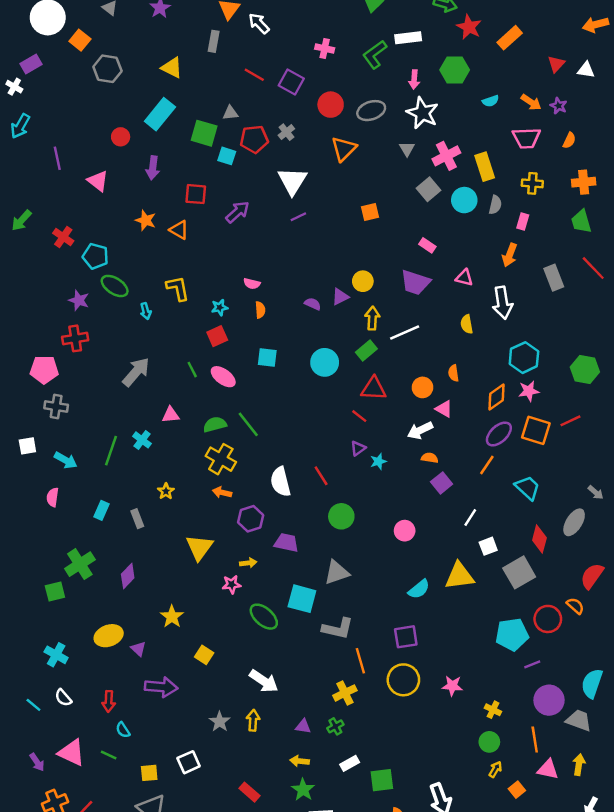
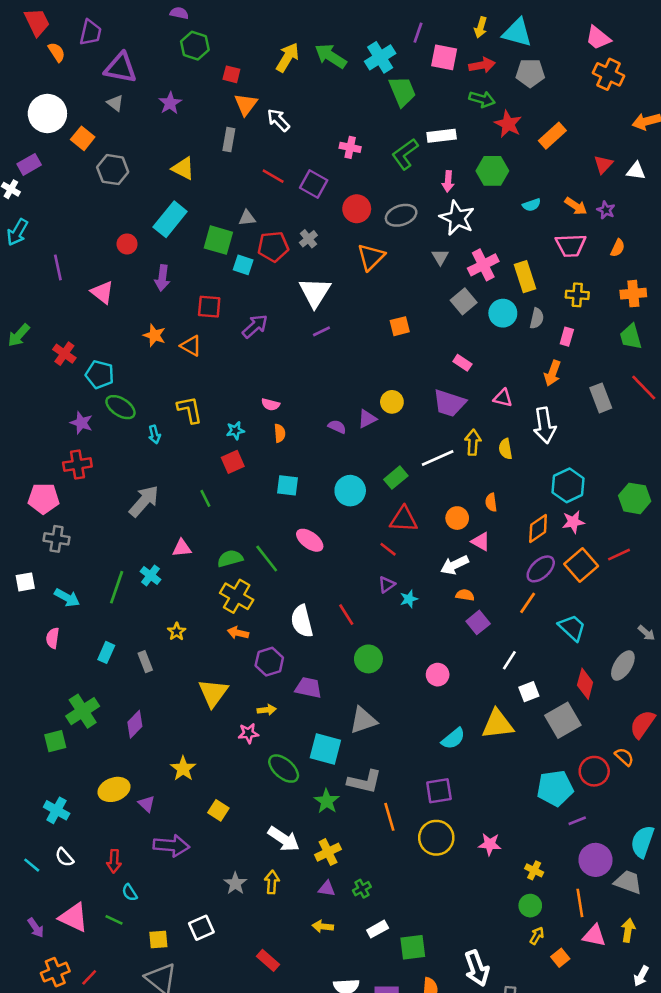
yellow arrow: (372, 318) -> (473, 442), moved
pink ellipse: (223, 377) -> (310, 540), moved
orange square: (536, 430) -> (581, 565), turned 32
yellow cross: (345, 693) -> (328, 852), moved
green star: (303, 790) -> (327, 801), moved

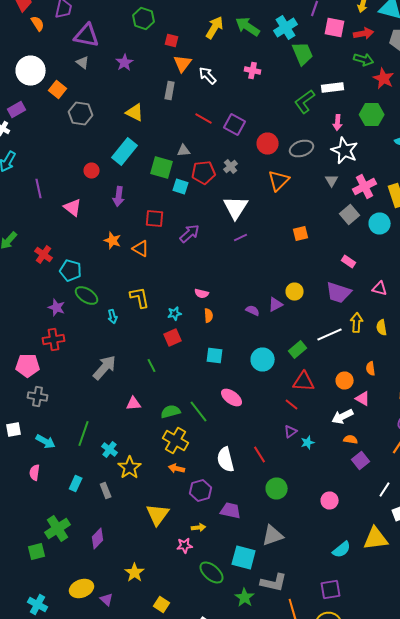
pink cross: (350, 147) -> (253, 70), moved
cyan cross: (151, 575) -> (110, 450), moved
yellow star: (177, 632) -> (130, 468), size x1.6

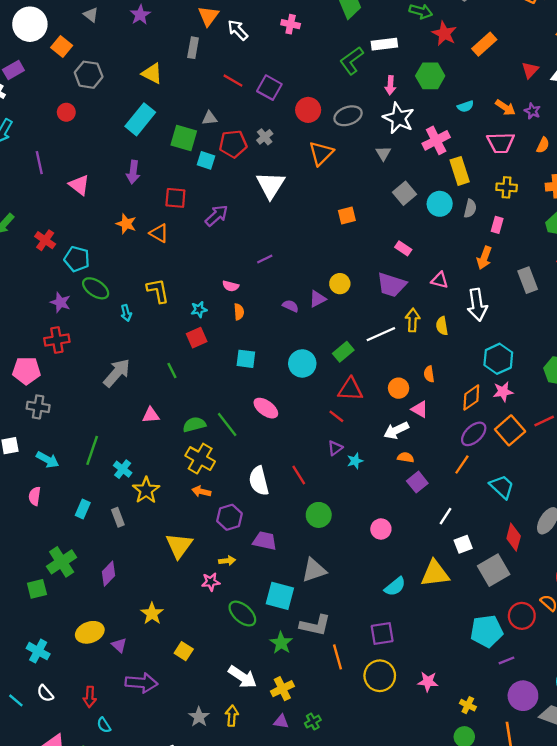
red circle: (92, 170) -> (66, 112), moved
pink cross: (365, 186) -> (436, 140), moved
purple line: (241, 238) -> (265, 259), moved

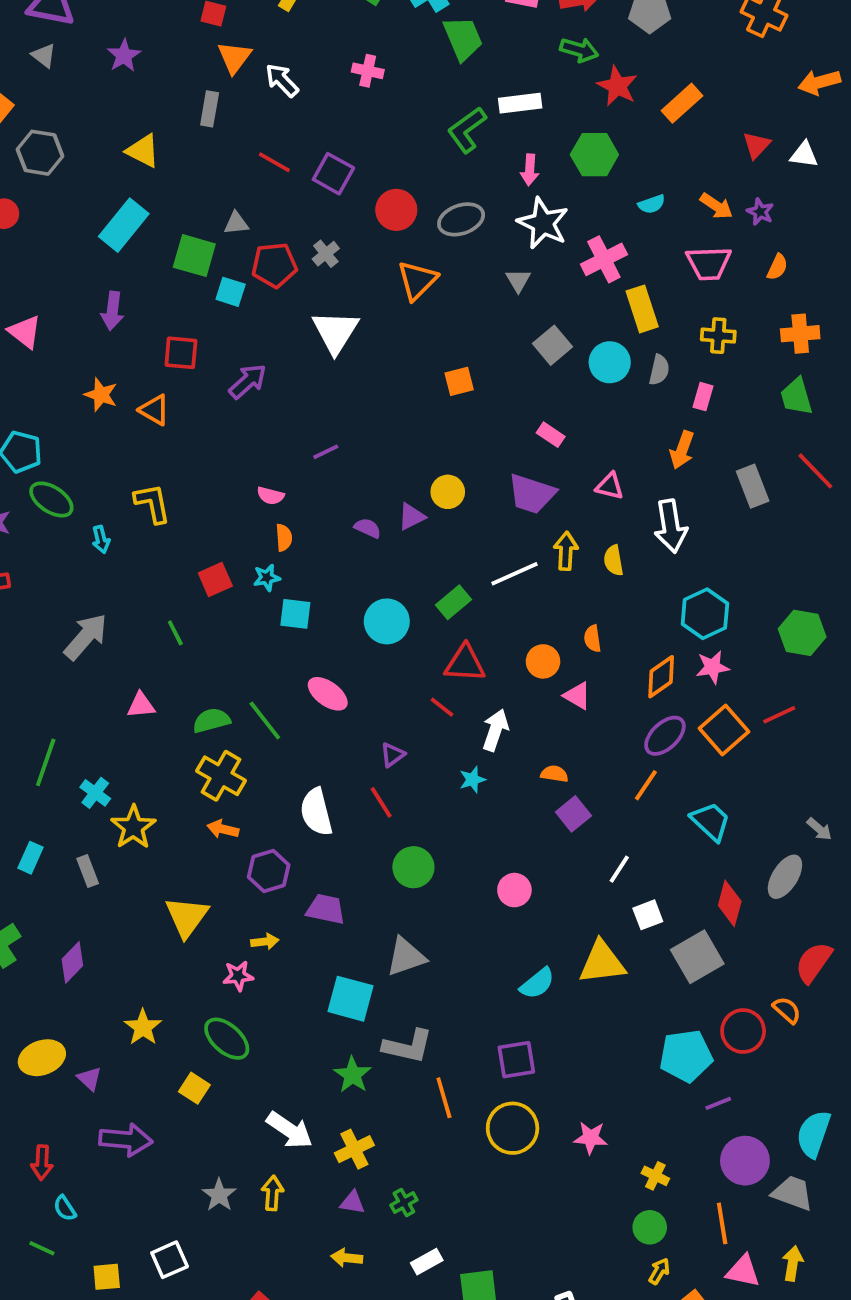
cyan star: (199, 309) -> (267, 578), moved
white arrow: (396, 430) -> (495, 730), moved, turned 135
purple triangle: (335, 448) -> (392, 755), moved
green ellipse: (242, 614) -> (227, 1039), moved

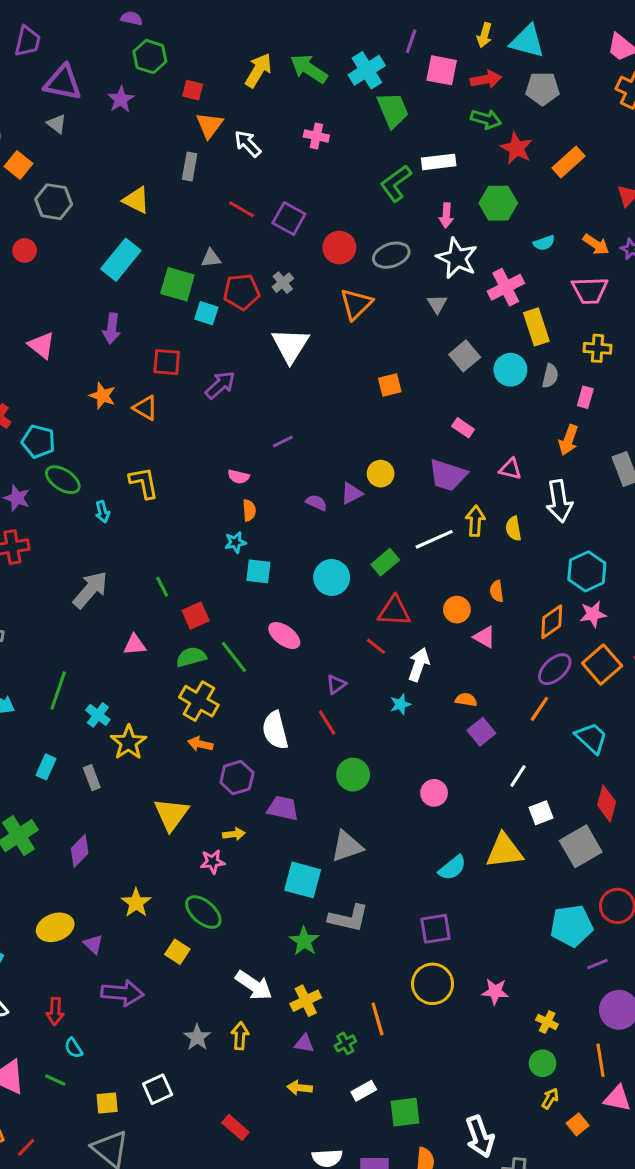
purple star: (124, 56) -> (121, 99), moved
red square: (215, 579) -> (196, 616), moved
orange line: (444, 1098) -> (378, 1019), moved

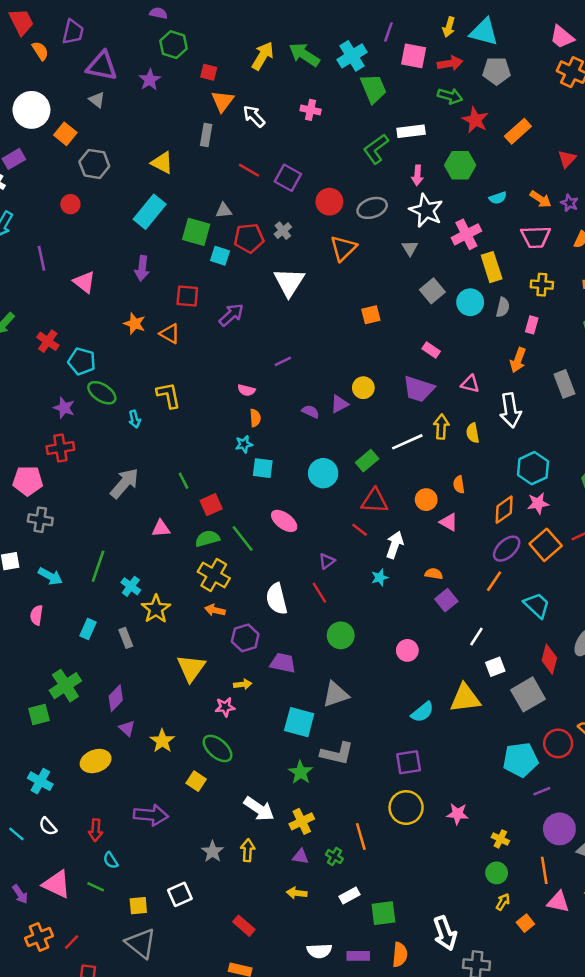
purple triangle: (93, 944) -> (127, 728), moved
green cross: (345, 1043) -> (334, 857), turned -30

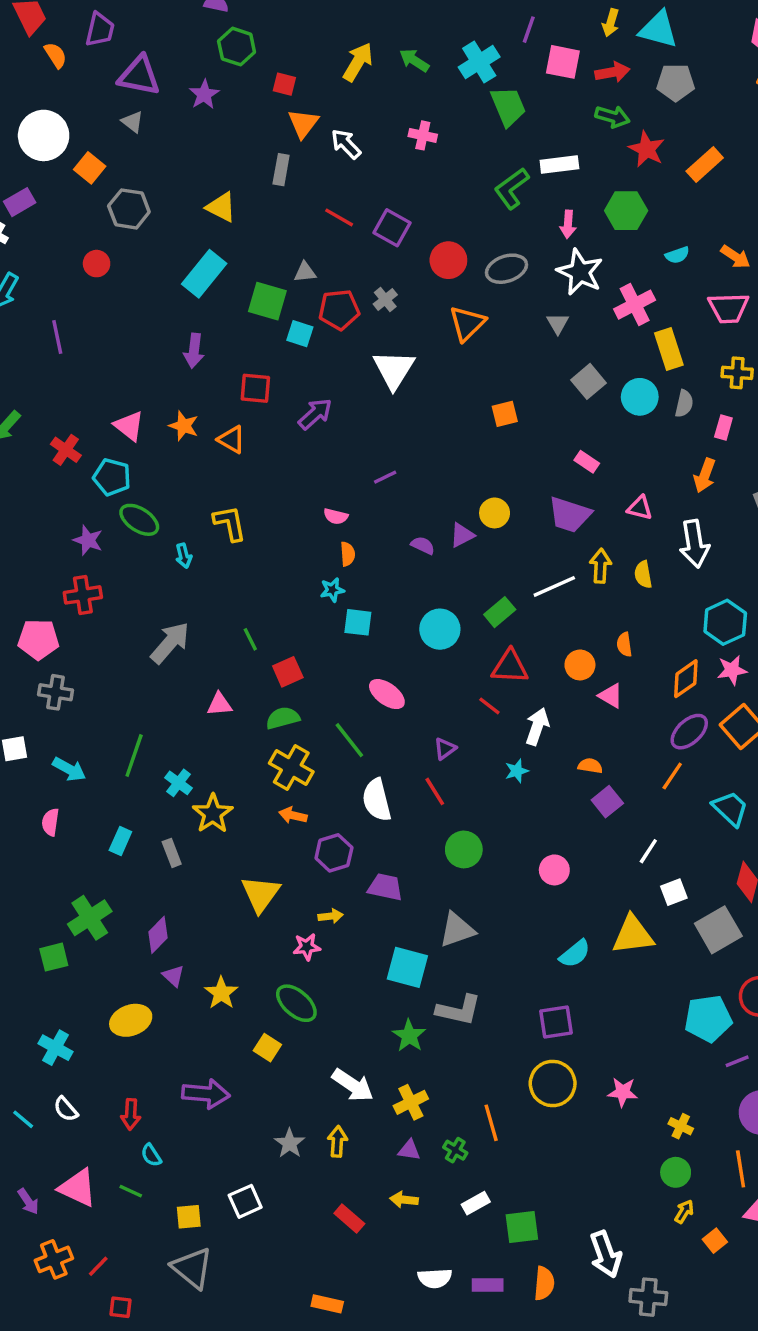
green arrow: (304, 55) -> (414, 60), size x0.7
pink triangle: (84, 282) -> (129, 426), moved
green line: (243, 539) -> (349, 740), moved
red rectangle: (244, 926) -> (349, 1218), moved

